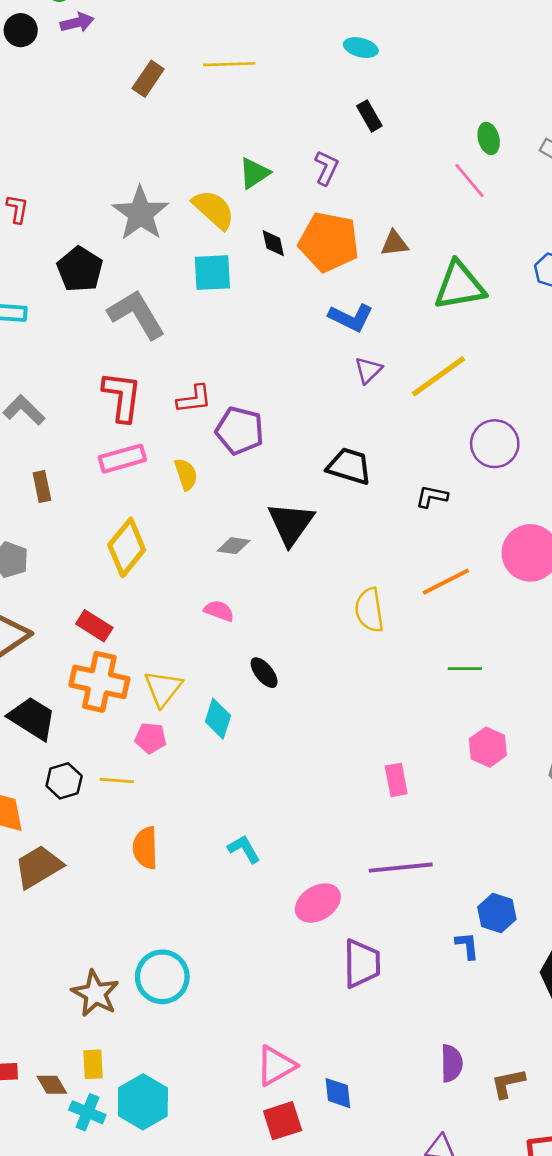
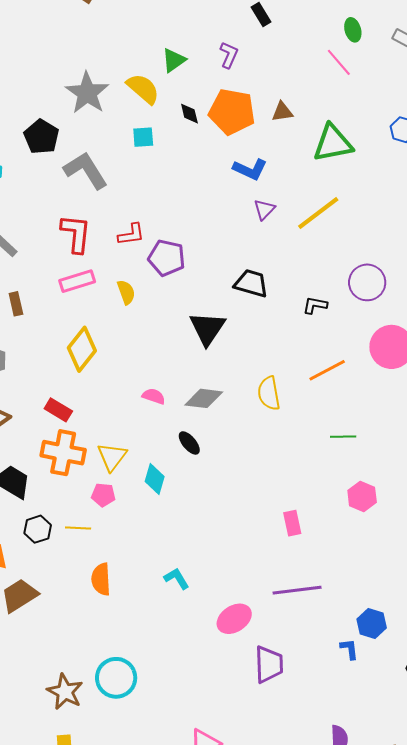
cyan square: (212, 273) -> (143, 137), size x0.7
purple circle: (495, 444) -> (367, 282), moved
gray diamond: (234, 546) -> (204, 398), moved, size x1.5

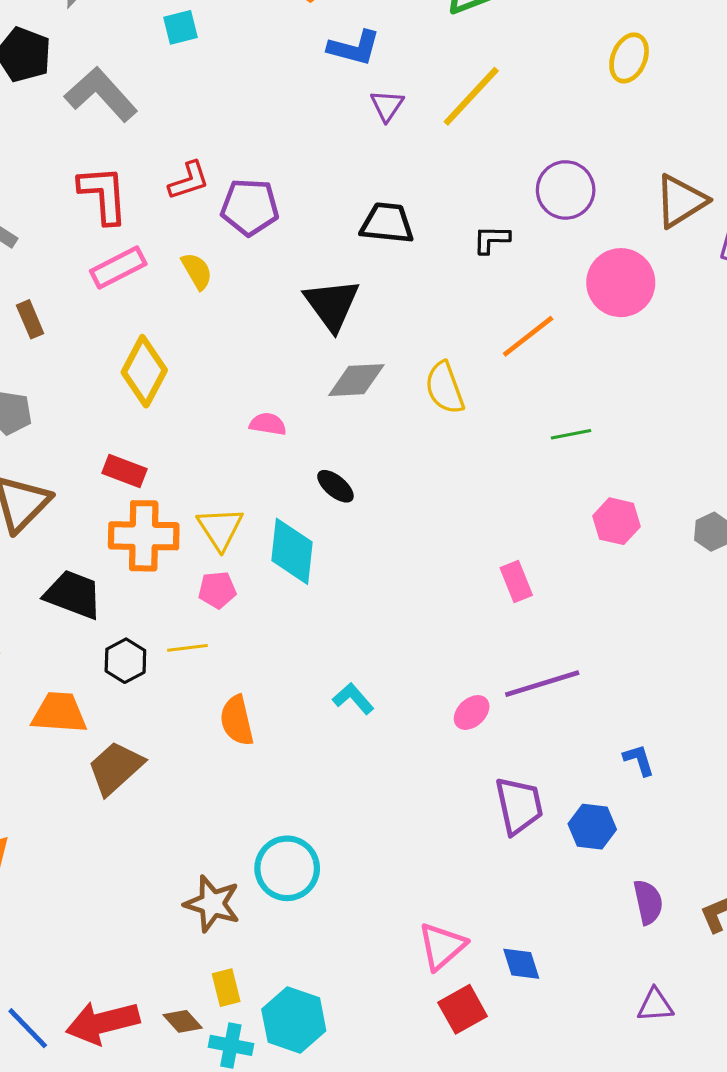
gray diamond: (204, 398) -> (356, 380), moved
cyan diamond: (155, 479) -> (292, 551), size x1.4
pink ellipse: (234, 619) -> (472, 712), moved, size x0.7
blue hexagon: (372, 624) -> (592, 827), moved

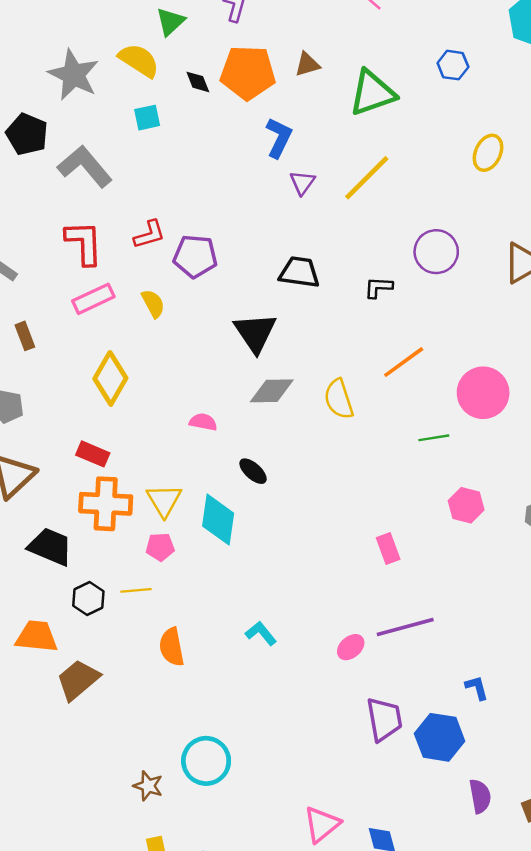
blue L-shape: (354, 48) -> (279, 138), turned -81
pink circle: (621, 283) -> (483, 393), moved
blue hexagon: (592, 827) -> (440, 737), size x1.4
brown star: (212, 904) -> (148, 786), size x0.7

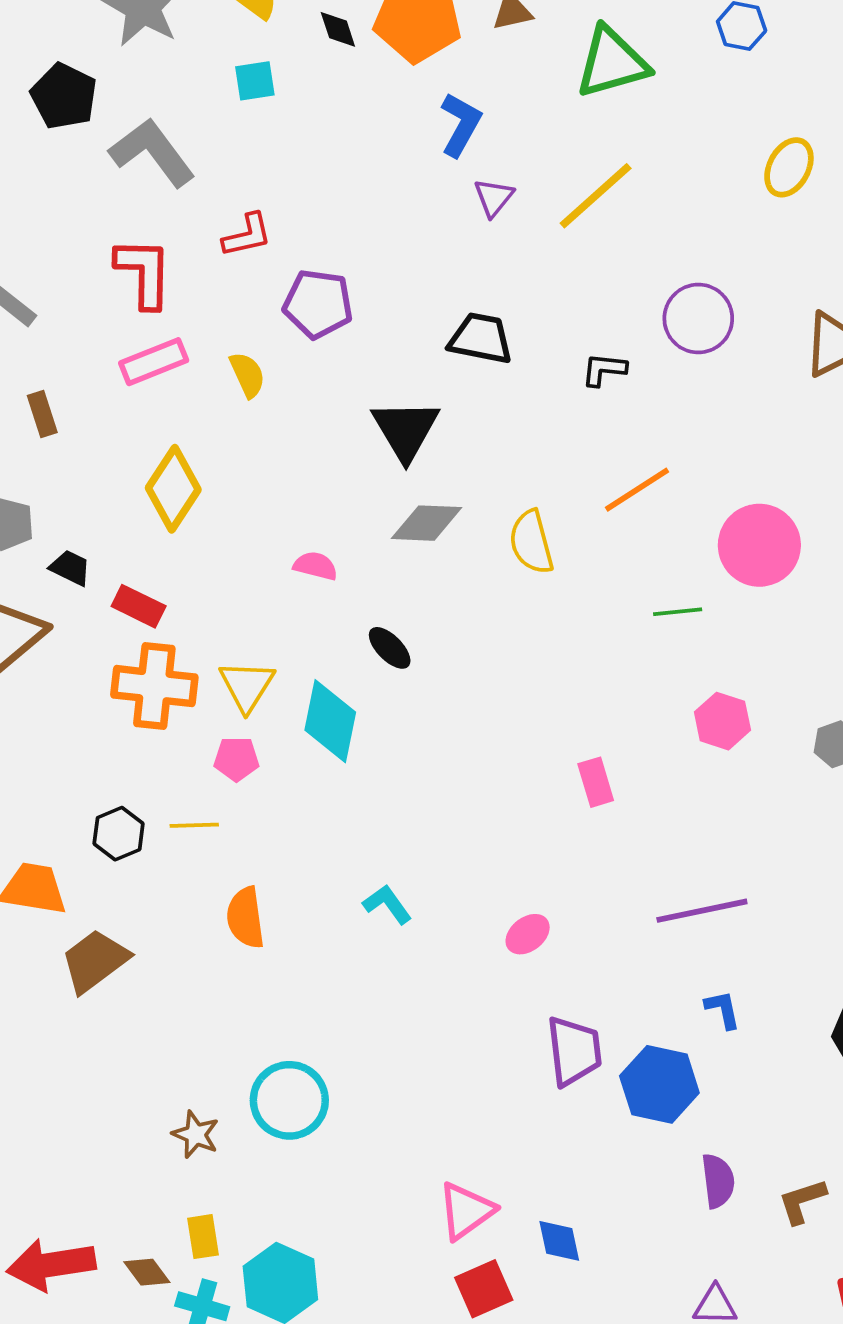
red L-shape: (149, 234) -> (247, 235), moved
black trapezoid: (50, 547) -> (70, 568), moved, size x0.6
purple line: (405, 627) -> (702, 911), moved

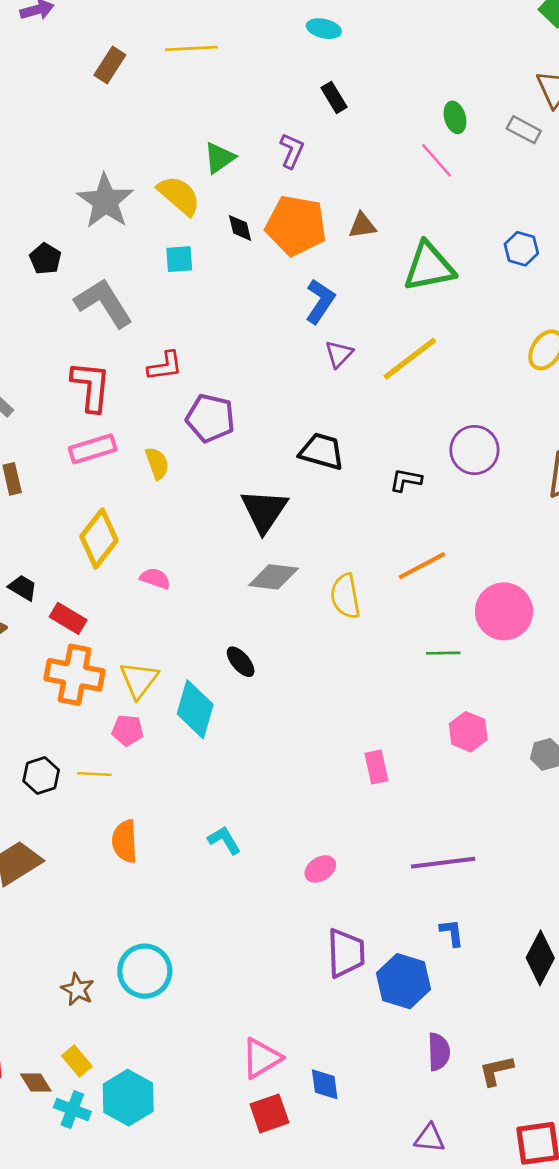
black pentagon: (64, 96) -> (45, 259), size x0.7
pink semicircle: (315, 566) -> (155, 578), moved
yellow rectangle: (203, 1237) -> (77, 1061), turned -36

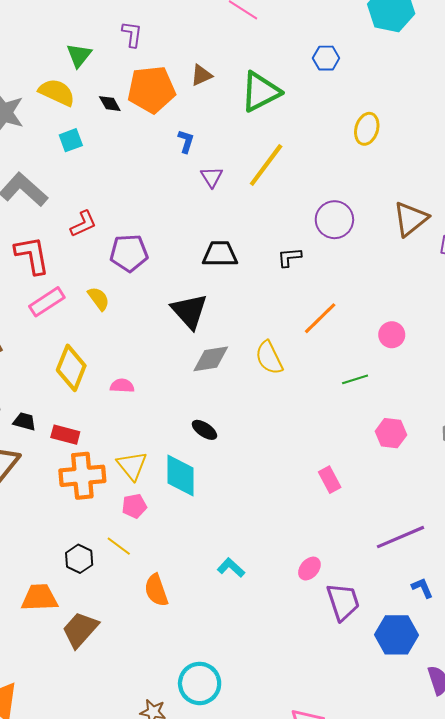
blue L-shape: (320, 301) -> (186, 141), size x0.7
pink circle: (504, 611) -> (392, 335), size x0.6
yellow line: (94, 774) -> (119, 546), turned 50
purple trapezoid: (346, 953) -> (343, 602), moved

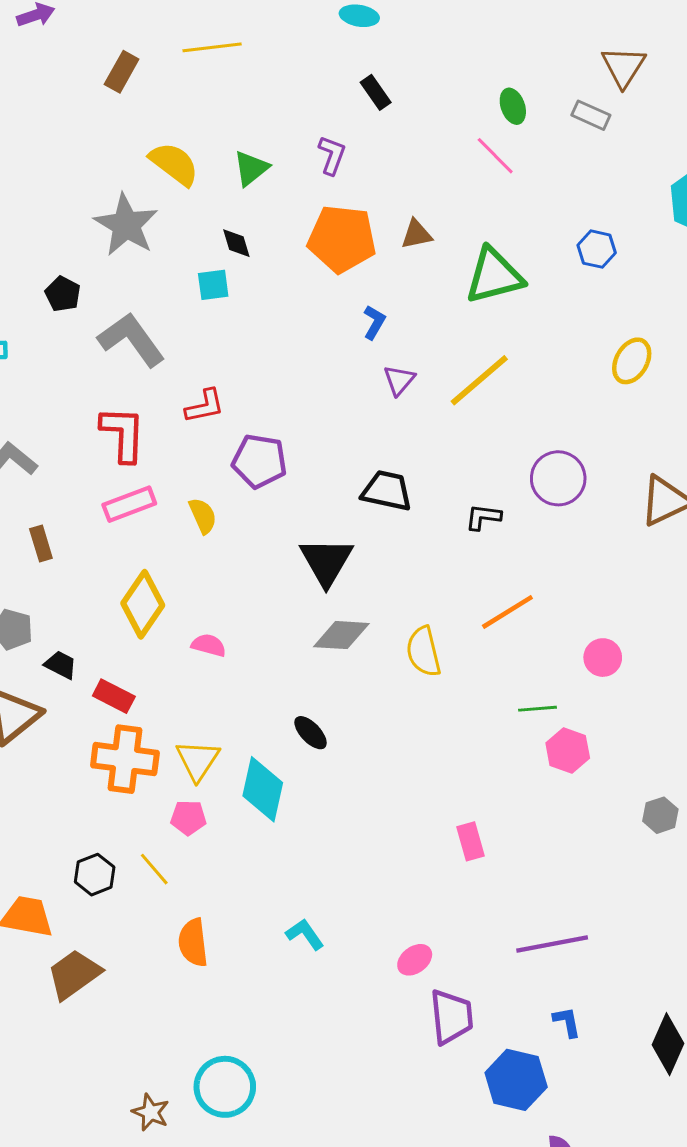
yellow semicircle: (57, 92) -> (174, 164), moved
black diamond: (110, 104) -> (236, 243), moved
pink hexagon: (391, 433) -> (568, 750), moved

